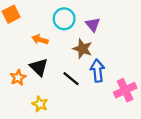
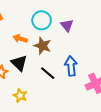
brown star: (83, 49) -> (43, 46), moved

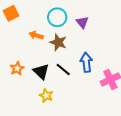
black triangle: (19, 63) -> (41, 71), moved
yellow star: (20, 96) -> (46, 96), moved

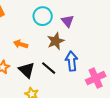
orange arrow: (36, 35) -> (21, 44), moved
brown star: (58, 42) -> (56, 41), moved, turned 30

